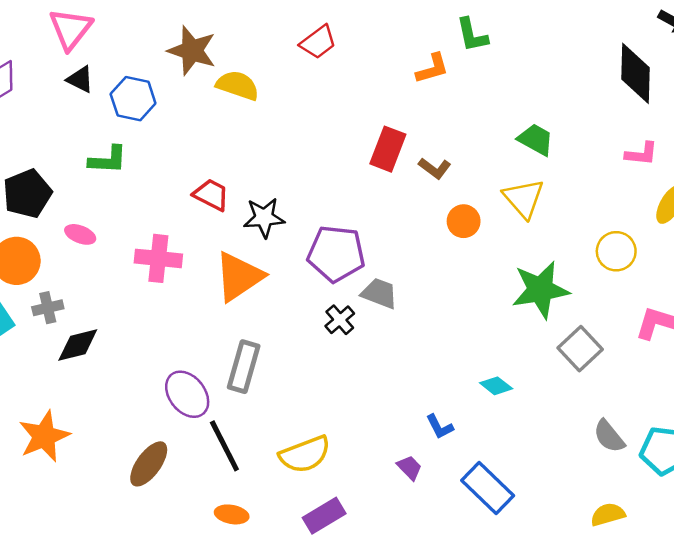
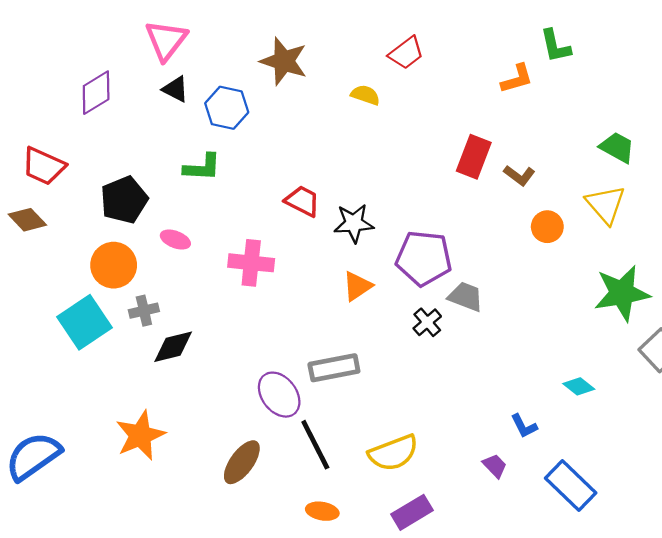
yellow semicircle: (238, 85) -> (365, 95), moved, size x0.7
orange triangle: (239, 276) -> (357, 286), moved, size x0.6
gray rectangle: (244, 367) -> (334, 368), turned 63

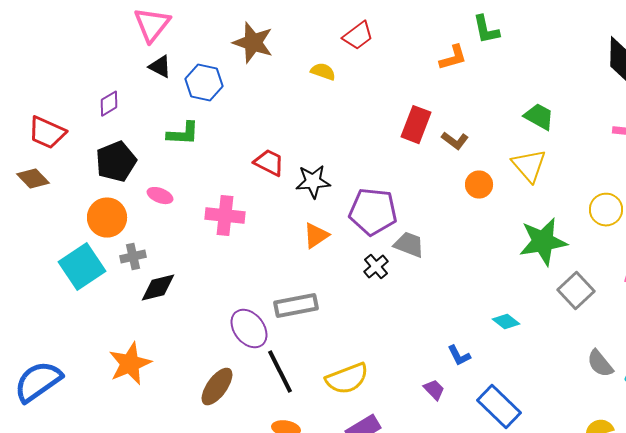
purple diamond: (96, 93) -> (109, 104), moved, size x0.7

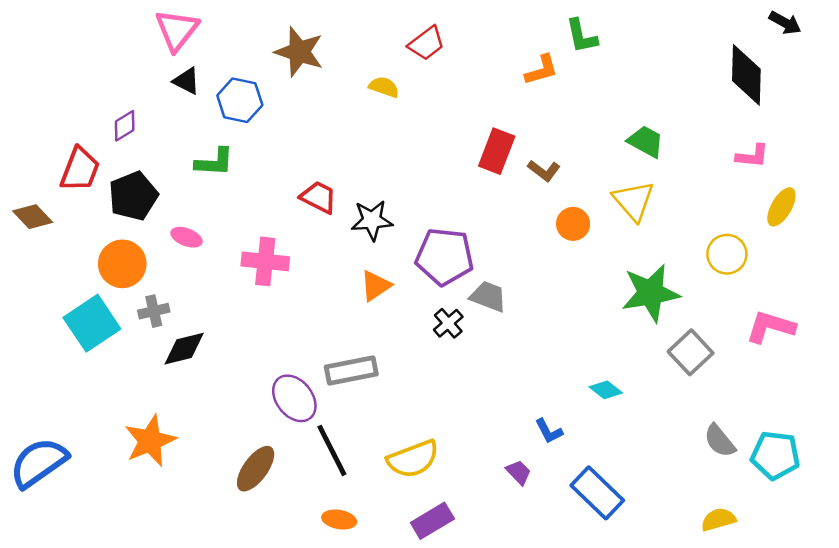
red trapezoid: (47, 133) -> (80, 169), moved, turned -93

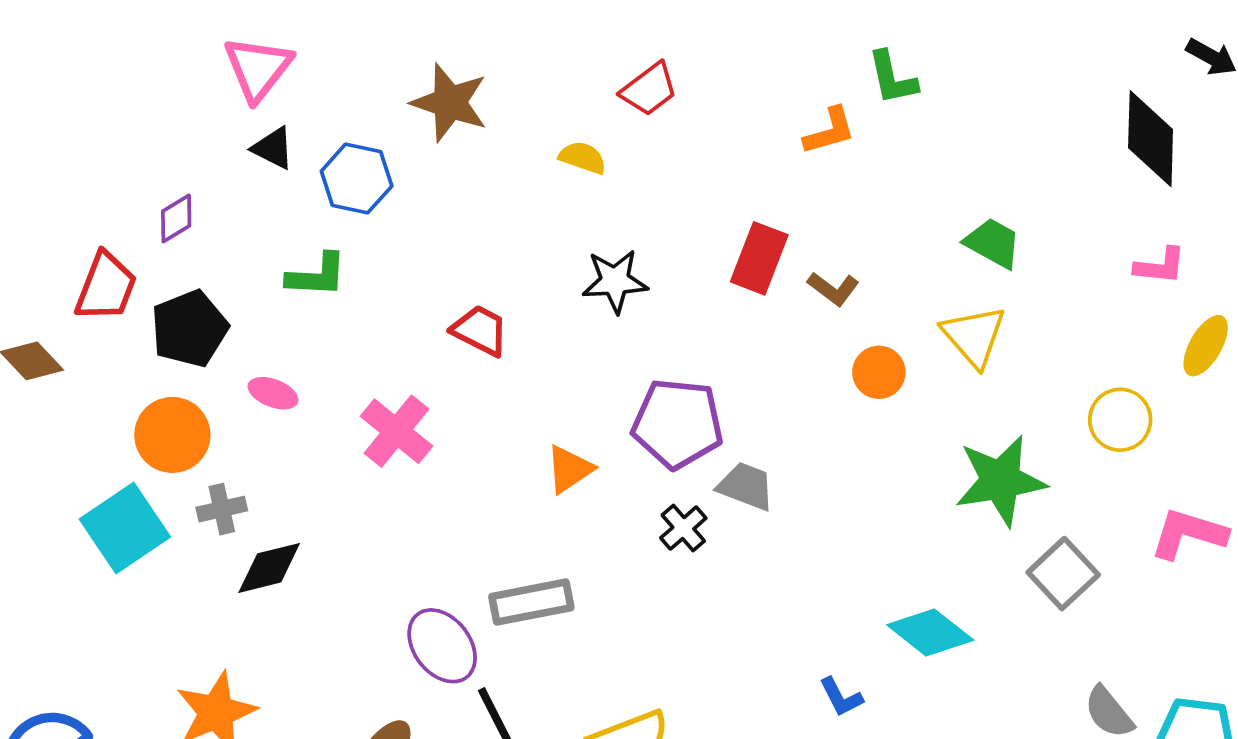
black star: (372, 220) -> (615, 281), moved
pink cross: (265, 261) -> (396, 431), turned 33
cyan diamond: (606, 390) -> (930, 632), size x1.6

